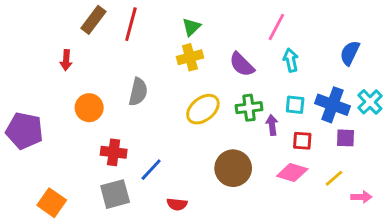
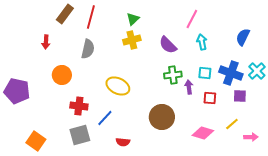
gray semicircle: (138, 92) -> (88, 49), moved
yellow ellipse: (203, 109) -> (118, 86), moved, turned 65
pink diamond: (292, 172) -> (203, 133), moved

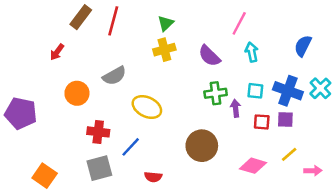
red arrow: (46, 42) -> (57, 52), turned 32
gray semicircle: (88, 49) -> (114, 76), moved, turned 48
purple square: (240, 96) -> (285, 119), moved

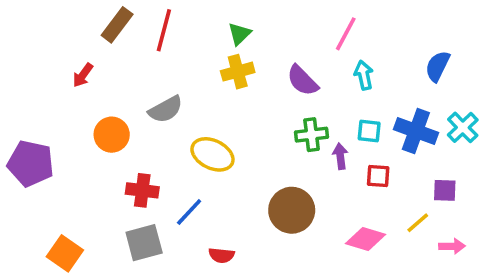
purple square: (285, 119) -> (445, 190), moved

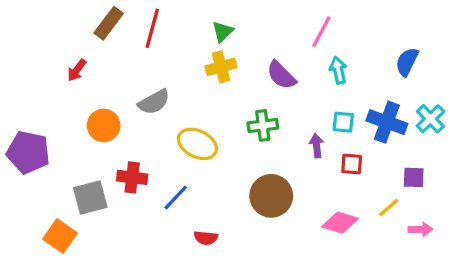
green cross: (312, 135) -> (263, 125), moved
gray square: (144, 243) -> (90, 198), moved

